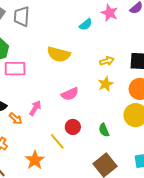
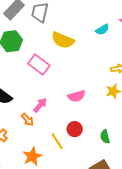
yellow semicircle: (59, 54) -> (63, 40), moved
pink rectangle: (15, 69) -> (39, 65), moved, turned 30
orange arrow: (16, 119) -> (27, 120), moved

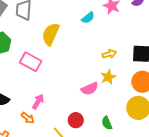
yellow semicircle: (63, 40) -> (51, 34), turned 100
pink semicircle: (76, 96) -> (90, 89), moved

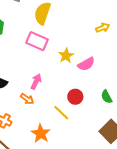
pink rectangle: (31, 62) -> (37, 41), moved
yellow star: (108, 77) -> (66, 56), moved

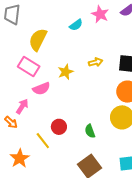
yellow star: (66, 56) -> (66, 72), moved
pink semicircle: (86, 64) -> (41, 89), moved

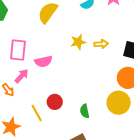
pink rectangle: (29, 66) -> (18, 50), moved, turned 55
yellow star: (66, 72) -> (78, 42), moved

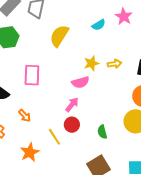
pink semicircle: (43, 61) -> (80, 82), moved
pink arrow: (22, 76) -> (72, 105), moved

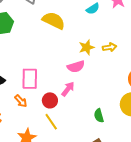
yellow semicircle: (59, 36) -> (54, 21), turned 85
pink rectangle: (32, 75) -> (30, 79), moved
red circle: (72, 125) -> (50, 100), moved

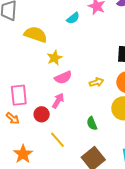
yellow star: (87, 47) -> (54, 58), moved
yellow arrow: (110, 47) -> (96, 82), moved
yellow line: (51, 122) -> (57, 140), moved

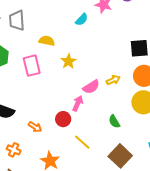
yellow semicircle: (36, 34) -> (47, 41), size x0.7
pink semicircle: (63, 77) -> (91, 87), moved
pink rectangle: (19, 95) -> (32, 66), moved

